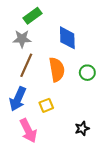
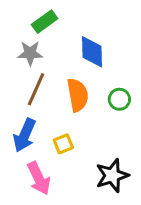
black star: (82, 128) -> (112, 176), size x1.6

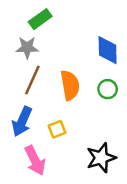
blue diamond: (92, 52) -> (108, 50), moved

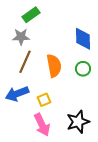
blue arrow: (22, 121) -> (17, 94), turned 45
pink arrow: (35, 160) -> (42, 125), moved

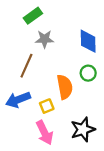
gray star: (21, 37) -> (45, 39), moved
orange semicircle: (54, 66) -> (65, 87), moved

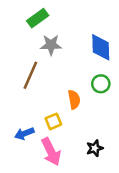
orange semicircle: (65, 87) -> (74, 100), size x0.7
blue arrow: (18, 100) -> (24, 134), moved, size x0.7
black star: (83, 129) -> (95, 148), size x0.6

